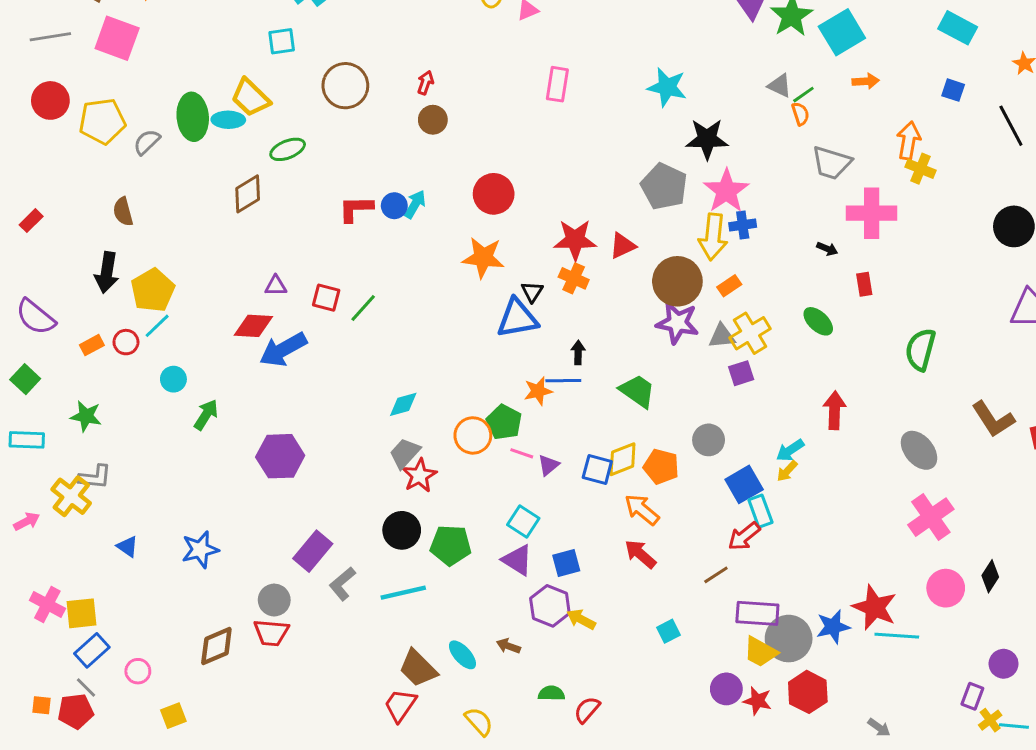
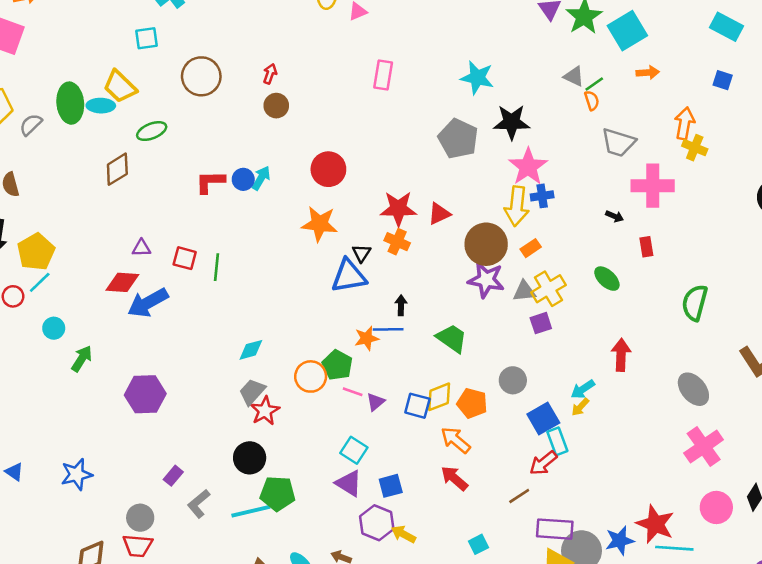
gray pentagon: (664, 186) -> (458, 139), moved
green line: (363, 308) -> (217, 267), turned -36
green pentagon: (451, 545) -> (278, 493), moved
purple rectangle: (313, 551) -> (173, 476), size x0.6

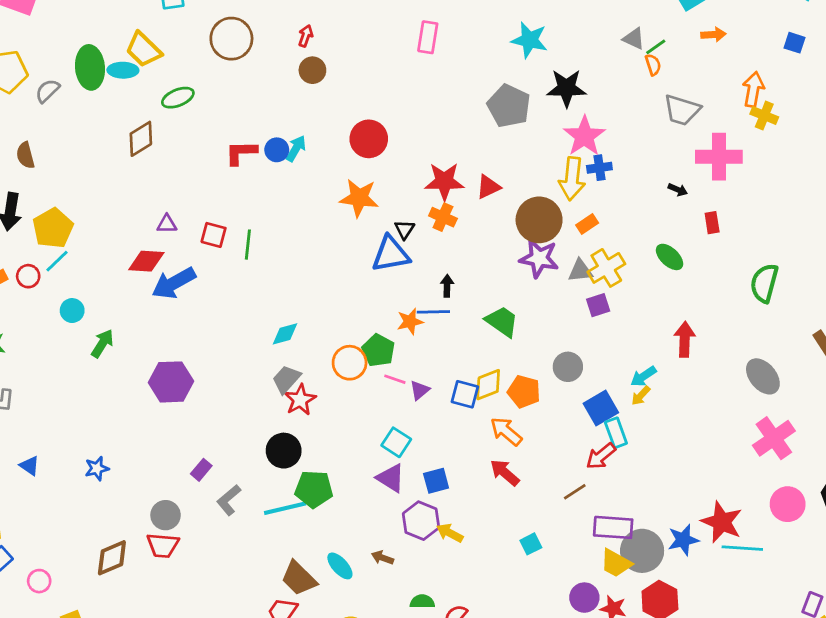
blue star: (77, 474) -> (97, 468), size x0.7

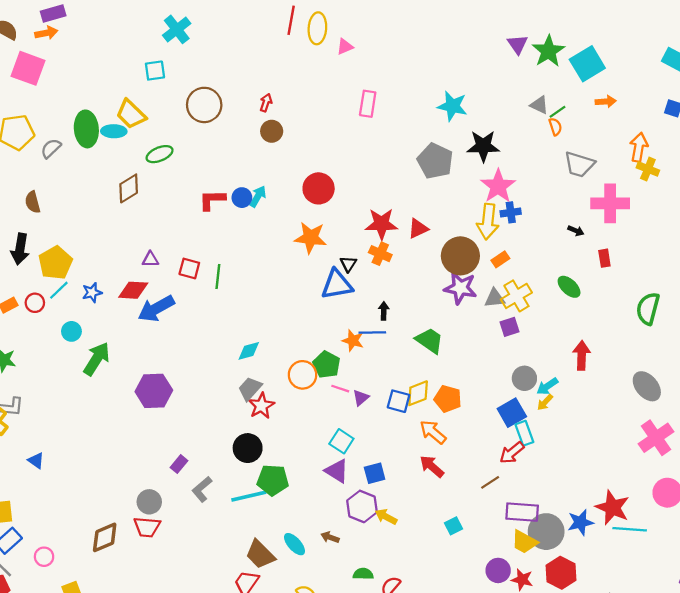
orange star: (410, 321) -> (353, 341), turned 30
green arrow: (102, 343) -> (97, 359), size x1.4
gray circle: (568, 367) -> (524, 378), moved
blue star: (97, 468) -> (92, 293), moved

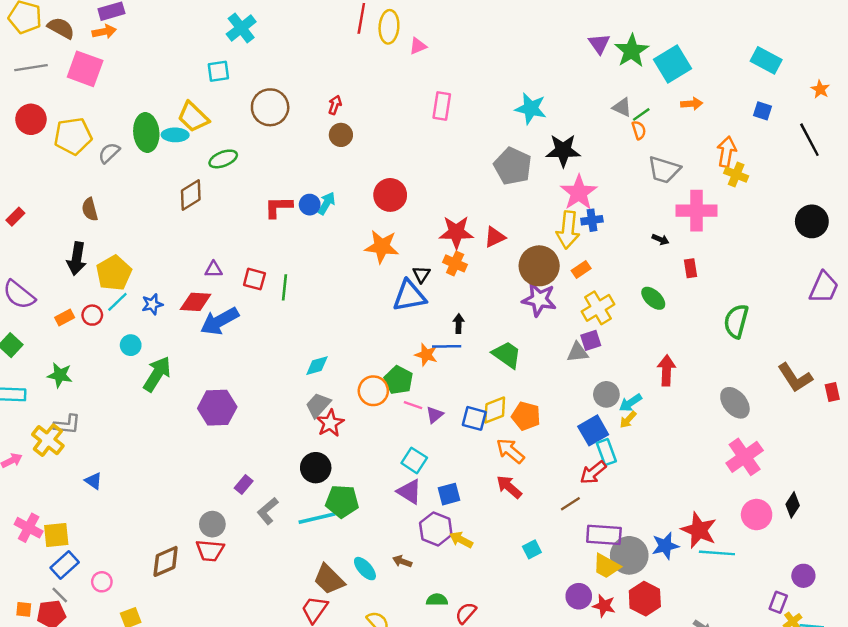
gray triangle: (495, 298) -> (578, 352), moved

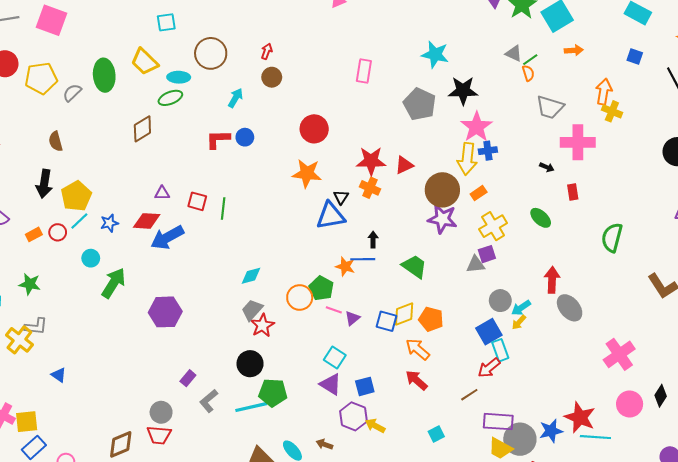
pink rectangle: (442, 106) -> (364, 71), moved
cyan ellipse: (175, 135) -> (179, 77), moved
cyan arrow: (326, 203) -> (236, 98), moved
gray ellipse: (735, 403) -> (570, 308), moved

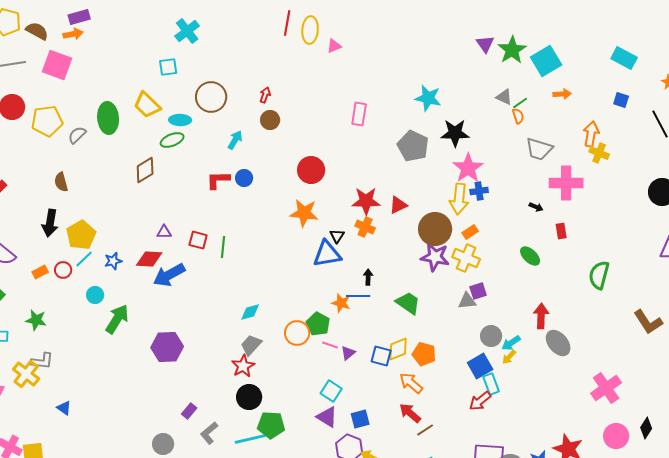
yellow cross: (493, 226) -> (466, 258), moved, turned -36
red star: (262, 325) -> (243, 366), moved
brown line: (469, 395) -> (425, 430), moved

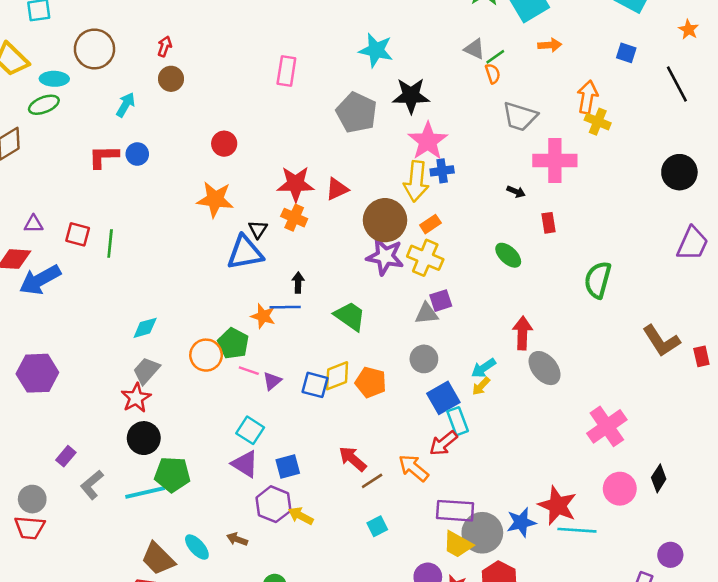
red circle: (311, 170) -> (224, 144), size x0.7
gray circle: (491, 336) -> (424, 359), moved
orange arrow: (411, 383) -> (414, 468), moved

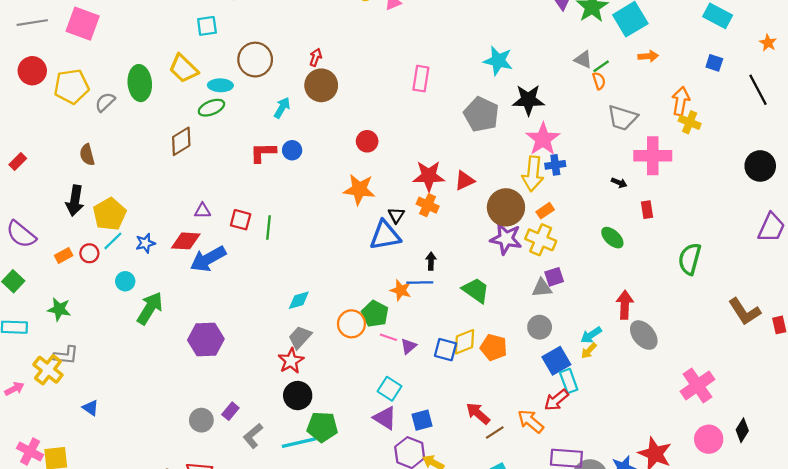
brown circle: (171, 79) -> (321, 85), size x1.5
gray circle: (32, 499) -> (201, 420), moved

